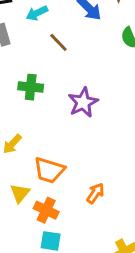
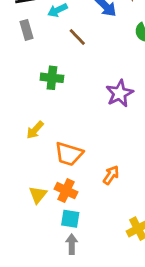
purple star: (83, 102) -> (120, 93), moved
yellow triangle: (20, 193) -> (38, 195), moved

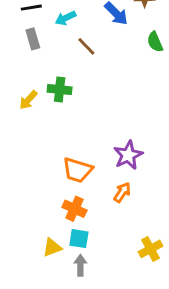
purple star: (120, 93) -> (128, 155), moved
yellow arrow: (35, 130) -> (28, 100), moved
yellow triangle: (38, 195) -> (52, 247), moved, turned 30

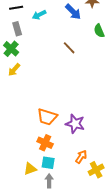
brown line: (86, 46) -> (69, 48), moved
green cross: (60, 90) -> (11, 49), moved, turned 35
purple star: (128, 155) -> (75, 124), moved, turned -30
orange arrow: (122, 192) -> (81, 157), moved

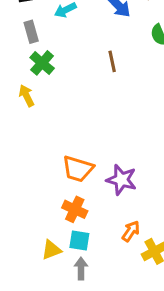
brown line: (69, 48) -> (112, 61), turned 32
green cross: (11, 49) -> (42, 63), moved
yellow arrow: (14, 70) -> (26, 96), turned 112

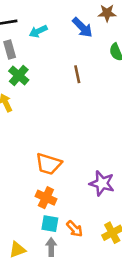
purple star: (121, 180) -> (102, 183), moved
orange arrow: (131, 231) -> (75, 229), moved, turned 102
yellow triangle: (51, 250) -> (17, 250), moved

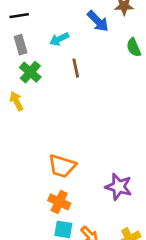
cyan arrow: (38, 31) -> (59, 39), moved
brown line: (77, 74) -> (76, 68), moved

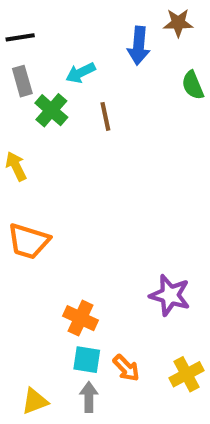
blue arrow: (98, 21) -> (139, 46), turned 50
green cross: (30, 72) -> (51, 110), moved
orange trapezoid: (62, 166) -> (29, 241), moved

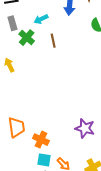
orange trapezoid: (29, 241) -> (16, 127), moved, turned -115

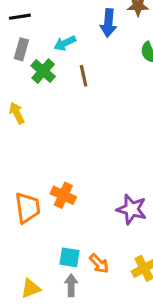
gray rectangle: (12, 23) -> (21, 49), turned 32
orange cross: (41, 140) -> (63, 195), moved

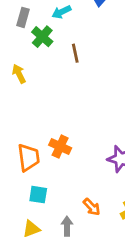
brown line: (84, 76) -> (75, 53), moved
cyan square: (70, 257) -> (38, 195), moved

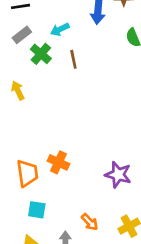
gray rectangle: (23, 17) -> (22, 35), turned 36
brown line: (75, 53) -> (73, 59), moved

